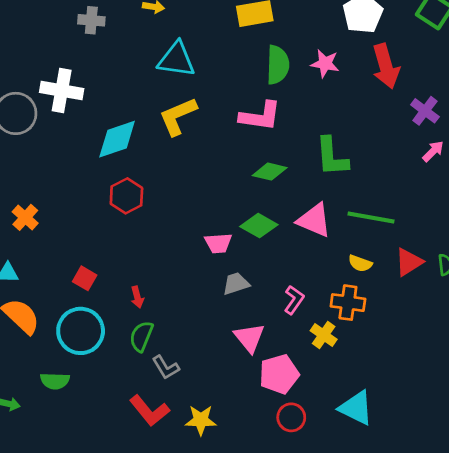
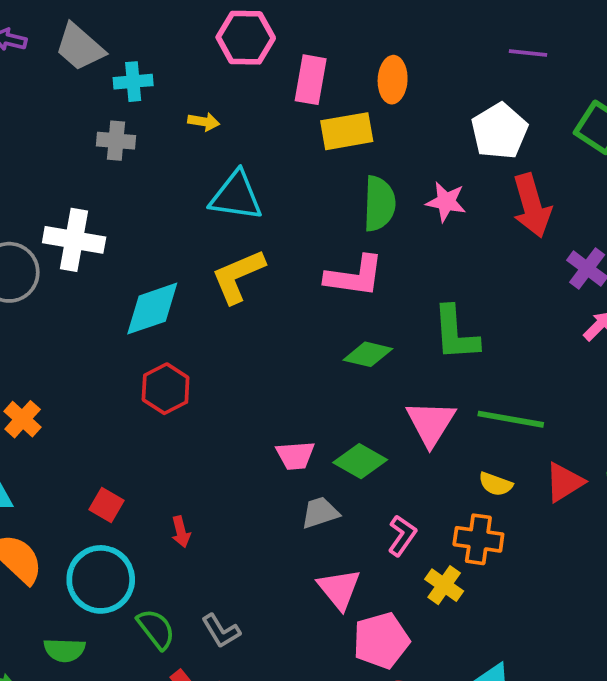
pink triangle: (314, 220) -> (431, 423), turned 39
green diamond: (259, 226) -> (360, 461), moved
green semicircle: (141, 336) -> (156, 629), moved, turned 120

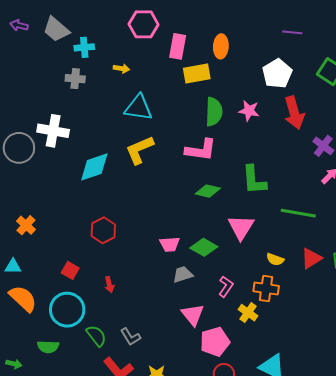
red hexagon: (166, 389) -> (103, 230), moved
green line: (511, 419) -> (298, 213), moved

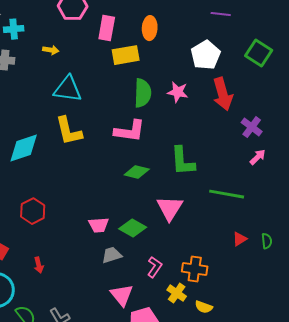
yellow L-shape: (139, 150) -> (69, 131), turned -80
red triangle: (311, 258) -> (240, 239), size x0.7
yellow semicircle: (275, 259) -> (204, 307), moved

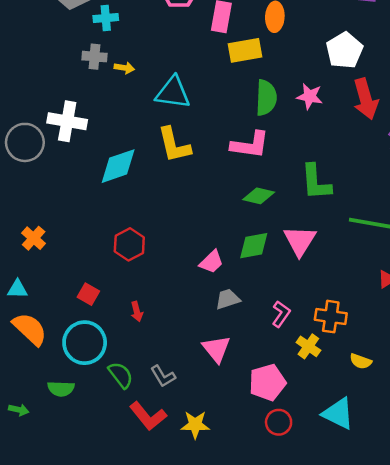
yellow arrow: (51, 50) -> (124, 68), moved
pink trapezoid: (99, 225) -> (211, 262), turned -40
green diamond: (133, 228) -> (254, 246), moved, turned -40
pink triangle: (122, 295) -> (216, 349), moved
yellow semicircle: (204, 307) -> (361, 361), moved

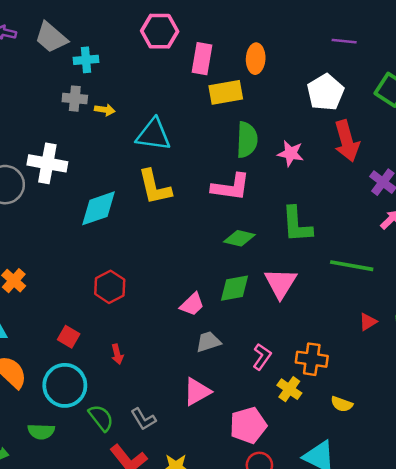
pink star: (310, 96) -> (291, 153), moved
pink triangle: (216, 349) -> (197, 392), turned 40

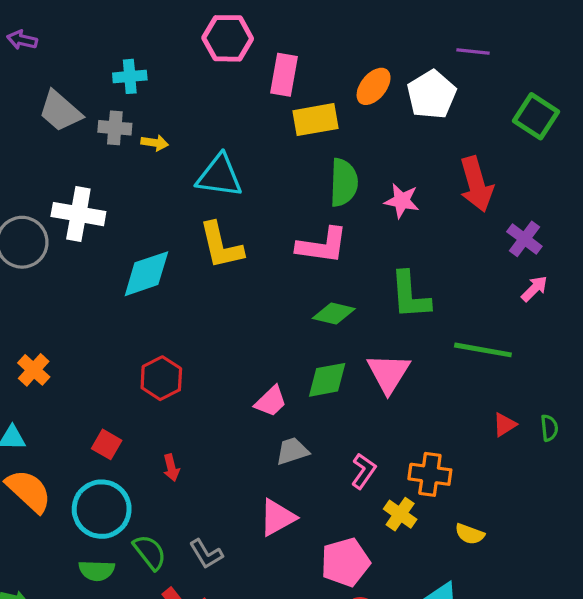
gray trapezoid: (51, 37) -> (60, 111), moved
orange ellipse: (256, 59) -> (374, 86), moved, turned 36
white pentagon: (325, 92) -> (432, 95), moved
green semicircle: (41, 432) -> (97, 570), moved

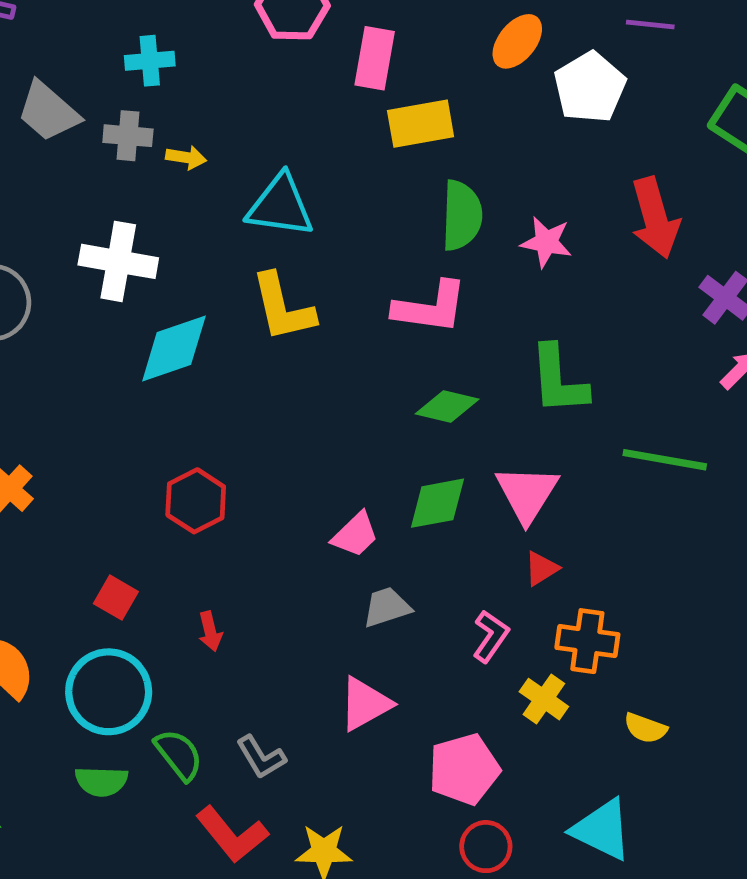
orange ellipse: (374, 86) -> (517, 41), moved
white cross: (78, 214) -> (118, 261), moved
red triangle: (505, 425) -> (541, 569), moved

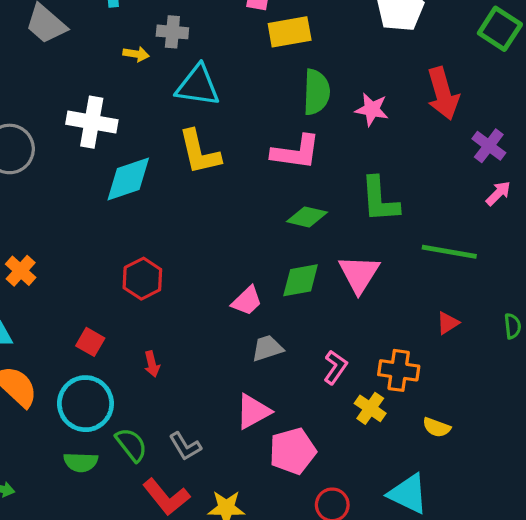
gray cross: (128, 136) -> (172, 32), moved
red triangle: (541, 569) -> (448, 323), moved
pink pentagon: (464, 769) -> (293, 451), moved

